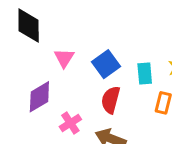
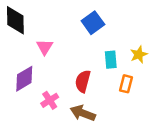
blue square: (106, 64) -> (93, 23), moved

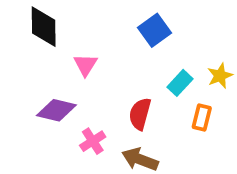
cyan rectangle: (111, 60) -> (180, 83), turned 48
purple diamond: (24, 79) -> (56, 110), turned 44

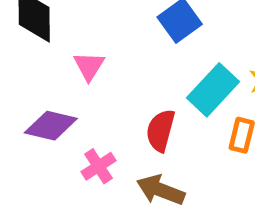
cyan rectangle: (180, 83) -> (213, 90), size x1.5

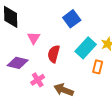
red semicircle: (161, 130) -> (54, 54), moved

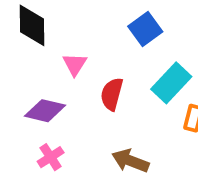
pink cross: (38, 80) -> (51, 157), moved

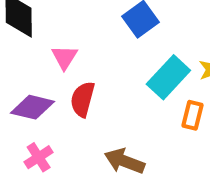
red semicircle: (112, 94) -> (83, 99), moved

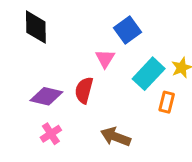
pink triangle: (65, 57) -> (105, 59), moved

